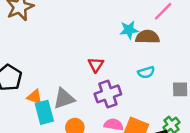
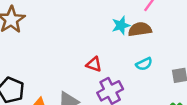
red triangle: (96, 65) -> (94, 64), turned -35

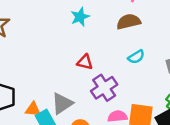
cyan star: (121, 25) -> (80, 17), moved

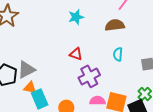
cyan semicircle: (136, 57) -> (118, 54), turned 120
gray triangle: (62, 103) -> (26, 70), moved

